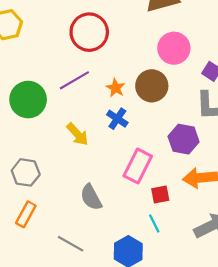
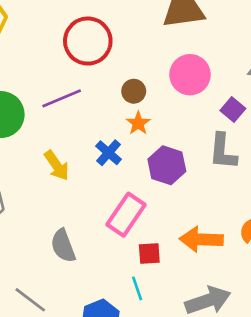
brown circle: (152, 86) -> (134, 91), moved, size x0.6
orange star: (116, 88) -> (138, 123), moved
purple hexagon: (184, 139) -> (167, 165), moved

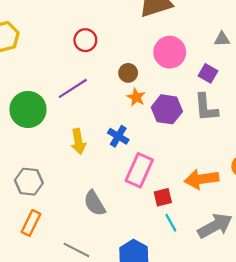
red circle: (88, 41) -> (85, 40), size x0.6
blue cross: (109, 153) -> (118, 136), moved
yellow arrow: (57, 165) -> (78, 141), turned 35
purple hexagon: (167, 165) -> (167, 109), moved
cyan line: (137, 288) -> (171, 223), moved

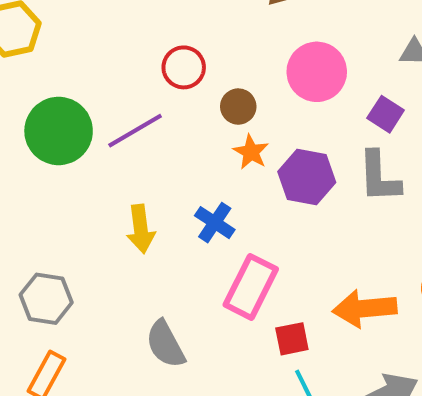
red circle: (85, 40) -> (184, 67), moved
green circle: (28, 109) -> (59, 131), moved

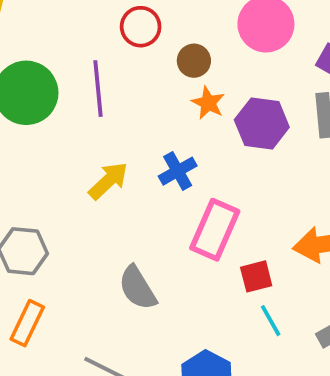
purple line: (135, 131) -> (98, 89), turned -62
blue cross: (215, 223) -> (178, 171), turned 30
yellow arrow: (141, 229) -> (108, 181), turned -123

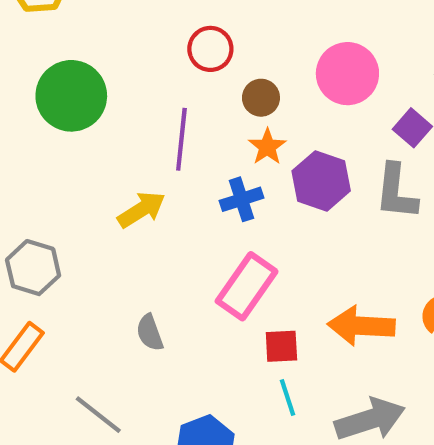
purple line: (98, 89) -> (181, 139), moved
blue cross: (178, 171) -> (242, 199), moved
gray semicircle: (138, 288) -> (150, 333), size x0.7

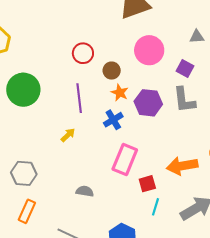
yellow arrow: (141, 210) -> (68, 135), size x0.7
gray semicircle: (150, 333) -> (85, 191), turned 132
cyan line: (287, 397) -> (155, 207), turned 48

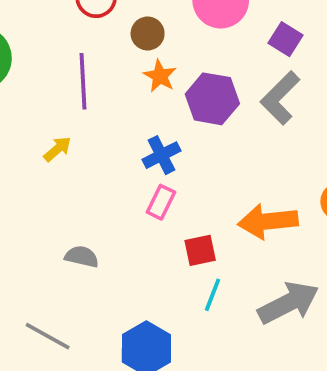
gray L-shape: (184, 100) -> (280, 98), turned 48
blue cross: (113, 120) -> (162, 155), moved
pink rectangle: (125, 160) -> (161, 202), size x0.6

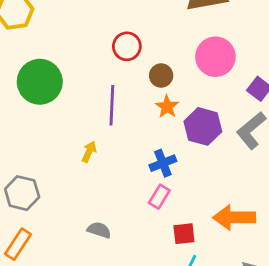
yellow arrow: (57, 149) -> (89, 152), turned -30

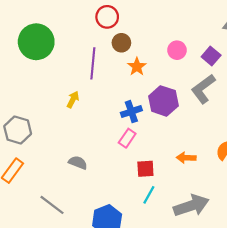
pink circle: (215, 57) -> (177, 50), moved, size x0.6
brown circle: (161, 75) -> (121, 43), moved
purple hexagon: (203, 126) -> (163, 101), moved
orange arrow: (234, 217) -> (186, 158), size x0.6

